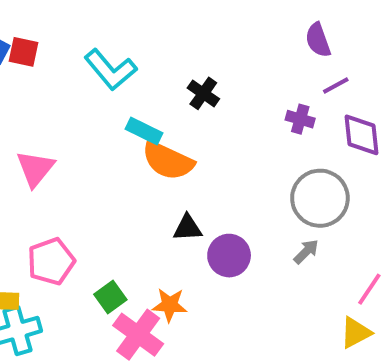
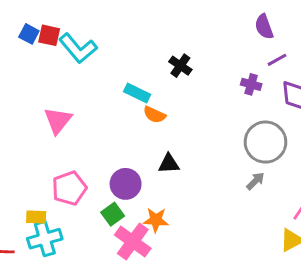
cyan L-shape: (110, 70) -> (78, 48), moved
orange semicircle: (168, 161) -> (154, 115), size x0.6
purple circle: (229, 256) -> (126, 184), moved

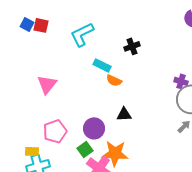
cyan L-shape: (78, 48) -> (82, 34), moved, turned 104
black cross: (180, 66) -> (132, 46), turned 35
purple cross: (251, 84) -> (181, 81), moved
orange star: (156, 220) -> (115, 153), size x1.5

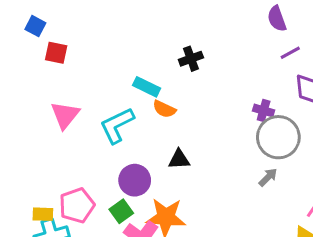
red square: (41, 25) -> (56, 53), moved
cyan L-shape: (82, 34) -> (117, 125), moved
pink pentagon: (55, 131) -> (77, 205), moved

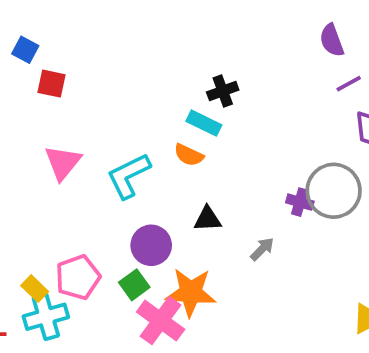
cyan rectangle: (147, 87) -> (204, 123), moved
purple cross: (264, 111) -> (300, 202), moved
gray arrow: (268, 177) -> (262, 249), moved
yellow rectangle: (43, 214) -> (35, 289), turned 42

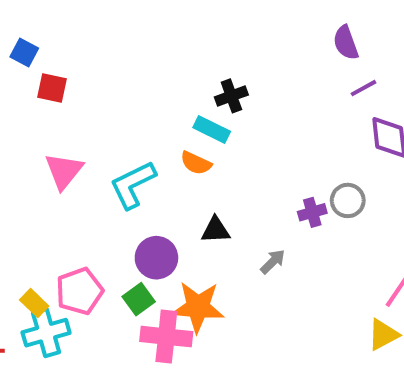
gray circle: (334, 191) -> (348, 200), size x0.6
purple cross: (300, 202) -> (312, 212), turned -32
pink cross: (161, 321) -> (166, 337), turned -30

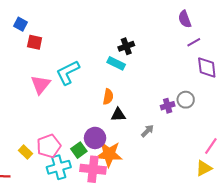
orange semicircle: (196, 163) -> (108, 97), moved, turned -105
cyan L-shape: (133, 185) -> (68, 72), moved
purple circle: (156, 258) -> (95, 138), moved
cyan cross: (46, 333) -> (59, 167), moved

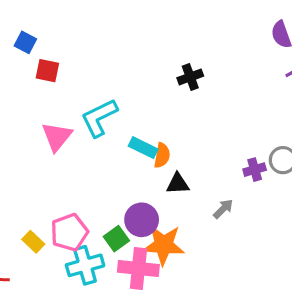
cyan rectangle: (116, 63) -> (143, 148), moved

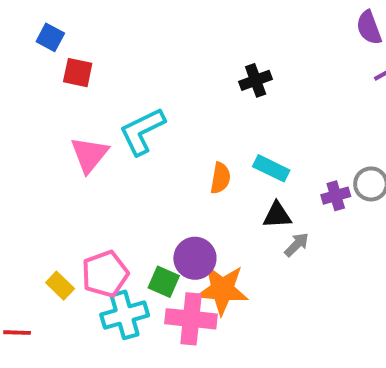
cyan rectangle: (143, 148) -> (271, 168), moved
black triangle: (178, 184) -> (277, 215), moved
green square: (116, 239) -> (164, 282), turned -30

